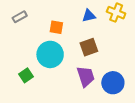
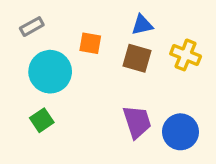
yellow cross: (116, 13) -> (186, 55), moved
brown square: (89, 47) -> (137, 58), moved, turned 36
cyan circle: (50, 54) -> (50, 72), moved

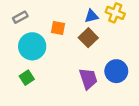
yellow cross: (186, 55) -> (115, 13), moved
brown square: (137, 58) -> (88, 38), turned 30
blue circle: (180, 132) -> (116, 71), moved

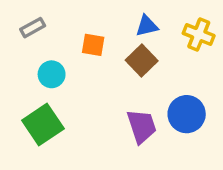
yellow cross: (115, 13) -> (199, 34), moved
cyan circle: (32, 46) -> (52, 74), size x0.6
green square: (27, 78) -> (43, 125), size x1.6

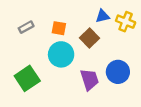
blue triangle: (147, 26) -> (103, 16), moved
gray rectangle: (33, 28) -> (26, 27), moved
cyan circle: (52, 74) -> (61, 54), moved, size x1.5

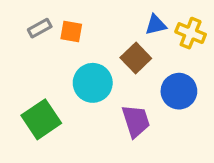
gray rectangle: (26, 27) -> (40, 28), moved
orange square: (59, 28) -> (71, 31), moved
blue circle: (118, 72) -> (179, 91), moved

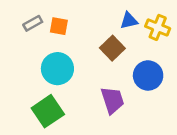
cyan circle: (93, 83) -> (57, 69), moved
green square: (41, 119) -> (48, 111), moved

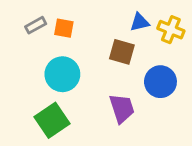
brown square: (112, 48) -> (122, 52), turned -30

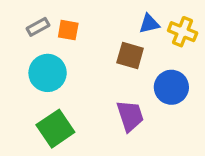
cyan circle: (62, 74) -> (48, 73), moved

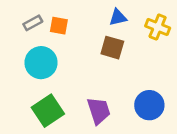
blue triangle: (149, 24) -> (118, 17), moved
blue circle: (171, 87) -> (149, 105), moved
purple trapezoid: (130, 116) -> (99, 111), moved

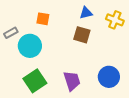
gray rectangle: (33, 23) -> (11, 33), moved

